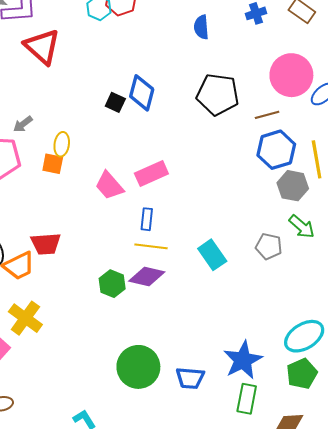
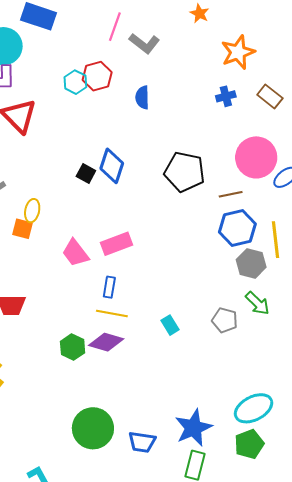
blue semicircle: (201, 27) -> (142, 97), moved
cyan rectangle: (212, 255) -> (170, 325), size x0.7

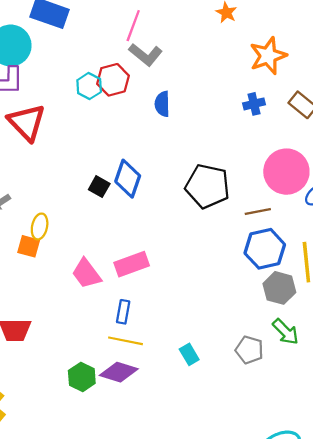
gray L-shape: (144, 43) -> (146, 55), moved

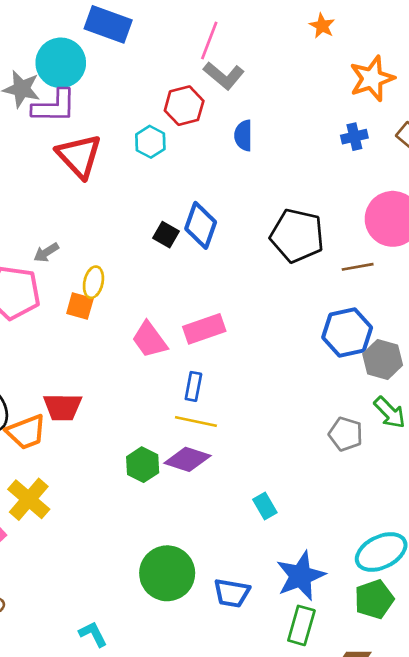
cyan hexagon: (89, 86) -> (150, 142), moved
blue hexagon: (265, 249) -> (347, 332), moved
cyan rectangle: (189, 354) -> (265, 506), moved

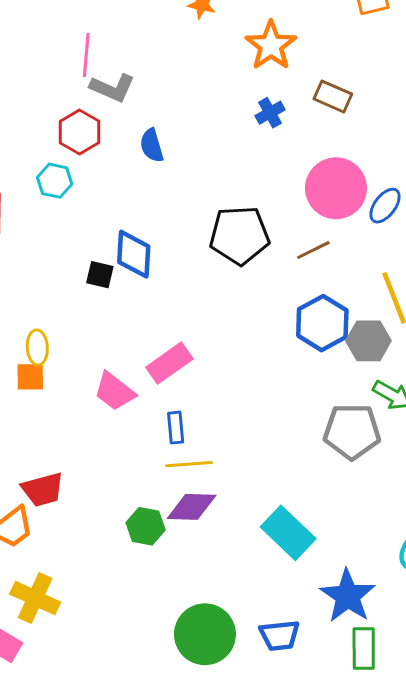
gray pentagon: (346, 434) -> (352, 431), size x1.5
cyan rectangle: (265, 506) -> (288, 533), size x1.8

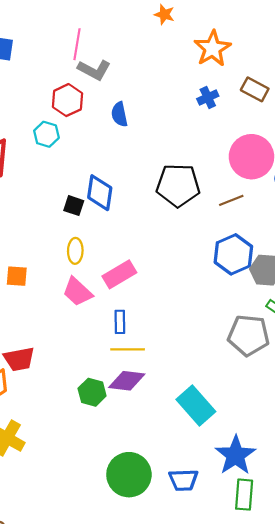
yellow ellipse: (37, 347) -> (75, 251), moved

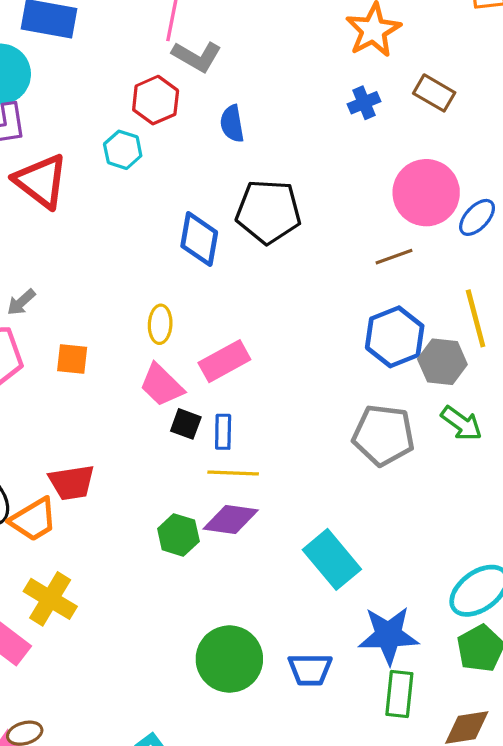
black pentagon: (178, 185) -> (268, 212), moved
black square: (74, 206) -> (186, 424), moved
gray pentagon: (249, 335) -> (384, 435), moved
blue star: (236, 455) -> (388, 635), turned 30

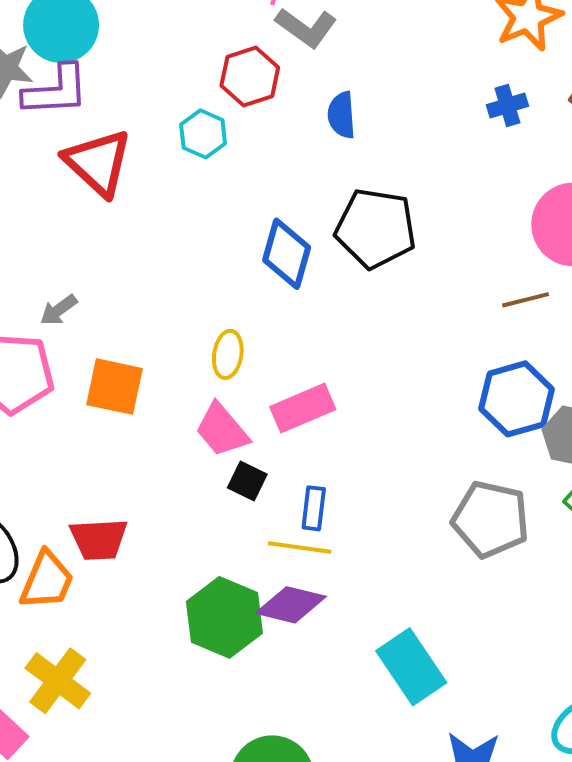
orange square: (72, 359) -> (115, 387), size x1.4
blue rectangle: (223, 432) -> (314, 508), moved
orange trapezoid: (33, 520) -> (47, 580), turned -42
green hexagon: (178, 535) -> (224, 617), size x1.5

